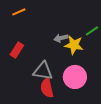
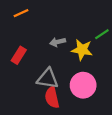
gray arrow: (61, 38) -> (58, 42), moved

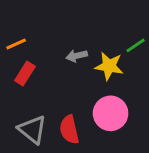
orange line: (21, 13) -> (16, 44), moved
gray triangle: (48, 79) -> (32, 130), moved, turned 30

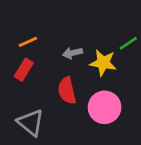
orange line: (16, 44) -> (28, 42), moved
red semicircle: (69, 130) -> (67, 91), moved

